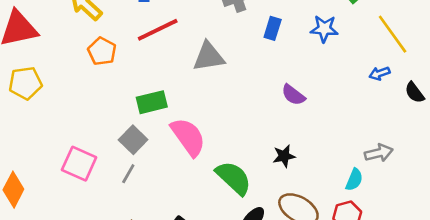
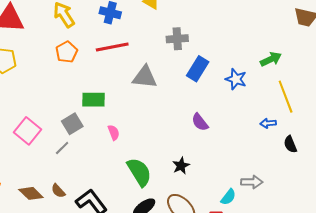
blue rectangle: (273, 28) -> (198, 69), size x1.4
pink semicircle: (188, 137) -> (114, 133), size x0.5
black star: (284, 156) -> (181, 166), turned -30

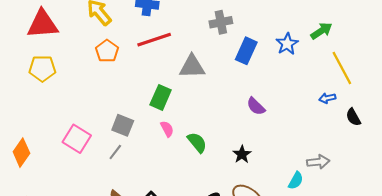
blue star: (236, 79) -> (287, 44), moved, turned 30
green rectangle: (93, 100) -> (161, 97), moved, turned -60
gray square: (72, 124) -> (123, 125), turned -30
green semicircle: (139, 172) -> (197, 142), moved, size x0.7

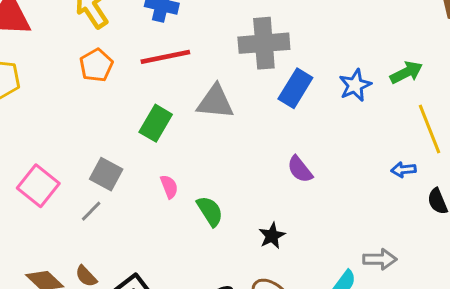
gray cross: (221, 22) -> (264, 43), size x1.5
green rectangle: (161, 97) -> (156, 123), moved

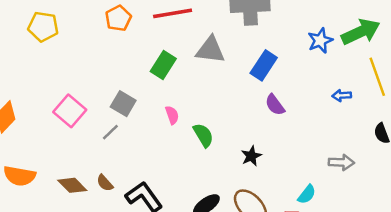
green arrow: (406, 72) -> (361, 32), size x1.5
blue rectangle: (295, 88) -> (264, 65), moved
blue arrow: (403, 170) -> (342, 95), moved
gray arrow: (380, 259) -> (341, 162), moved

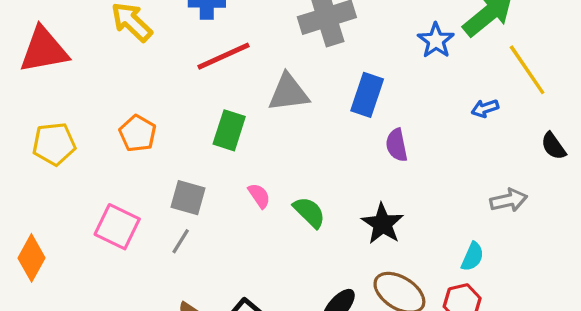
orange pentagon: (118, 18) -> (138, 133), moved
yellow pentagon: (43, 27) -> (54, 144), moved
purple semicircle: (275, 105) -> (397, 145), turned 40
black star: (251, 156) -> (383, 224), size x1.4

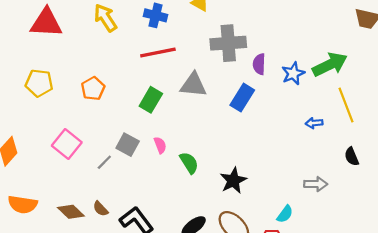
purple semicircle: (397, 145) -> (259, 64), moved
gray square: (188, 198) -> (128, 145), moved

